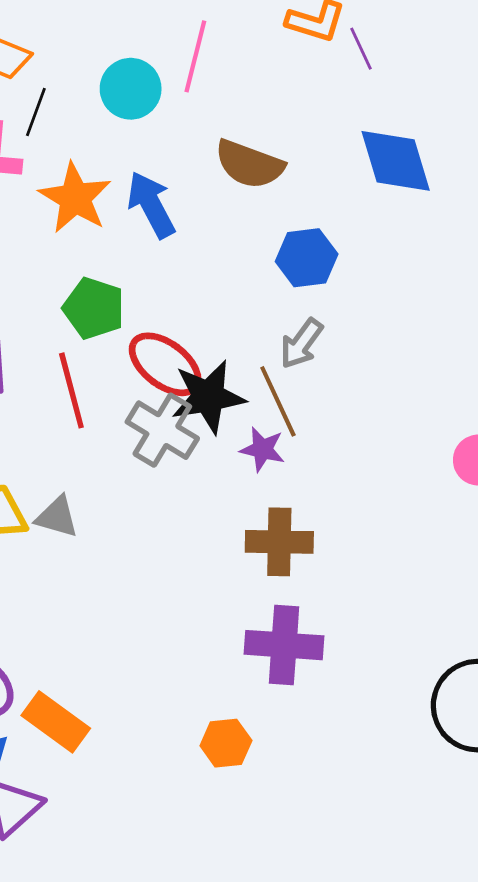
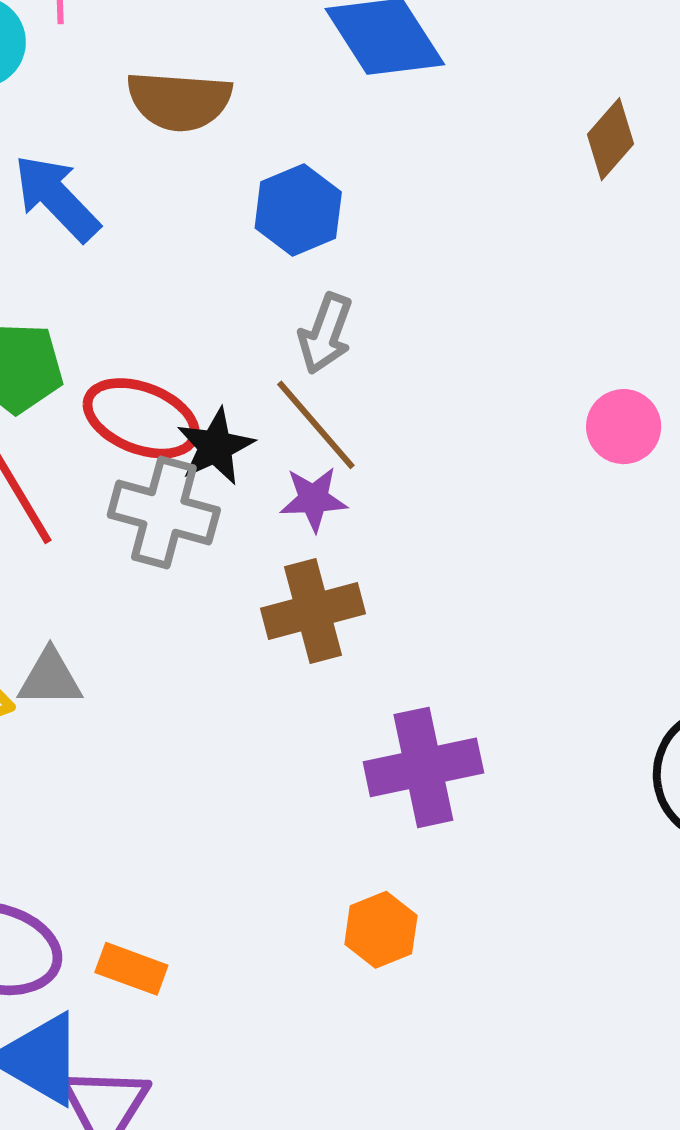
black star: (208, 397) -> (215, 447), size x0.7
brown cross: (279, 542) -> (313, 611), moved
orange rectangle: (56, 722) -> (131, 969), size x0.7

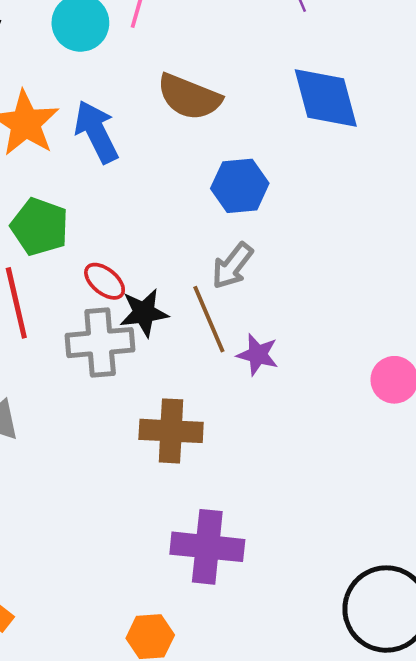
red ellipse: (141, 418) -> (105, 281), size x0.6
purple star: (313, 499) -> (258, 355), moved
gray cross: (164, 513) -> (100, 343), turned -38

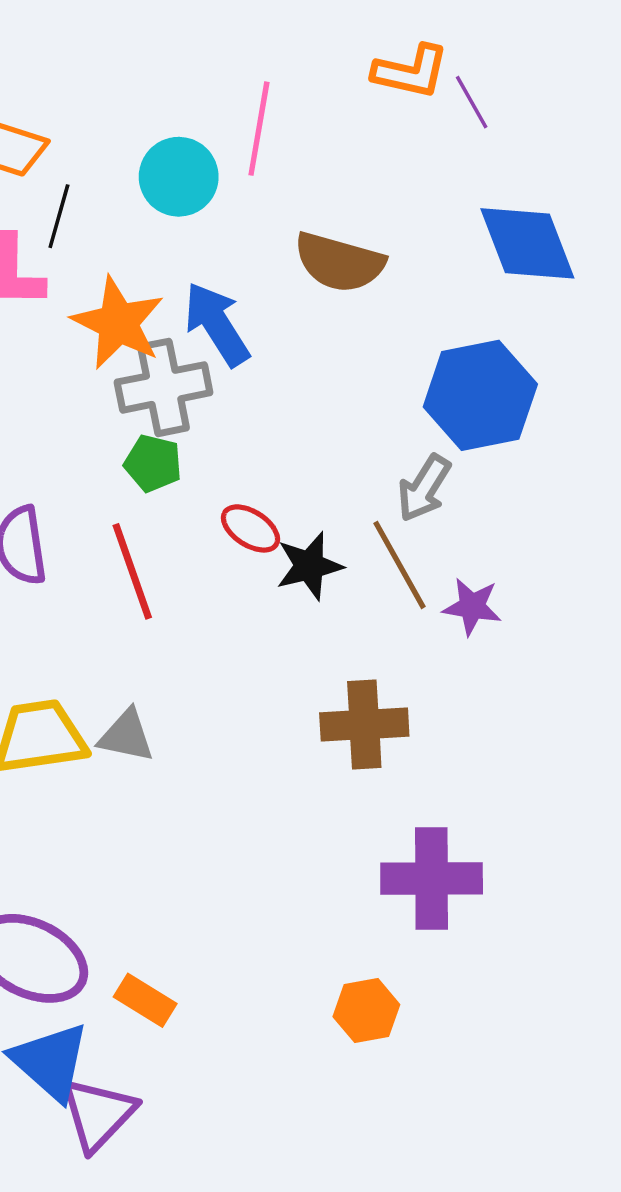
blue hexagon: (240, 186) -> (480, 395), moved, size x1.4
green pentagon: (40, 227) -> (153, 463), size x0.7
gray cross: (100, 343) -> (164, 387), moved

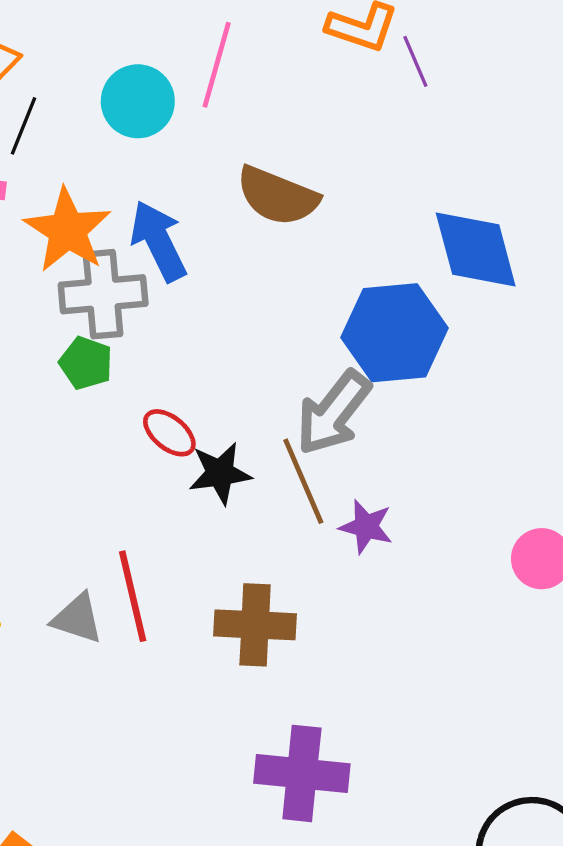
blue diamond: (527, 243) -> (476, 249), moved
gray arrow: (424, 488) -> (333, 413), size x1.4
red line: (132, 571) -> (133, 596), moved
gray triangle: (126, 736) -> (77, 618), moved

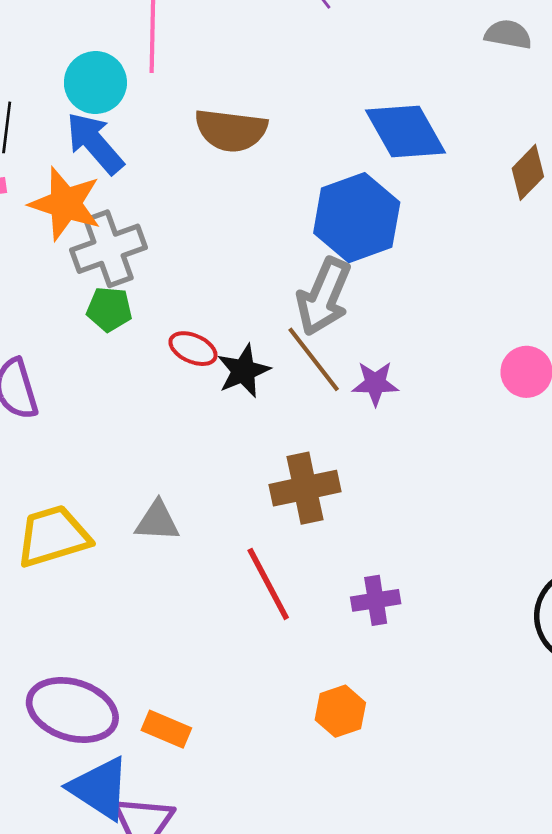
blue arrow: (158, 241) -> (95, 143), moved
red line: (133, 596) -> (268, 584), moved
purple cross: (302, 773) -> (376, 600), size x0.6

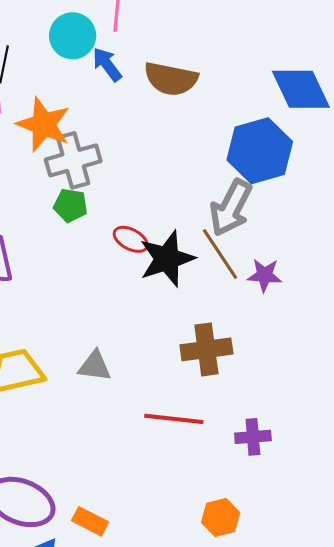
blue arrow: (95, 143) -> (107, 64), moved, size x0.7
black star: (243, 371) -> (167, 259), size x1.4
red line: (268, 584) -> (174, 419), turned -60

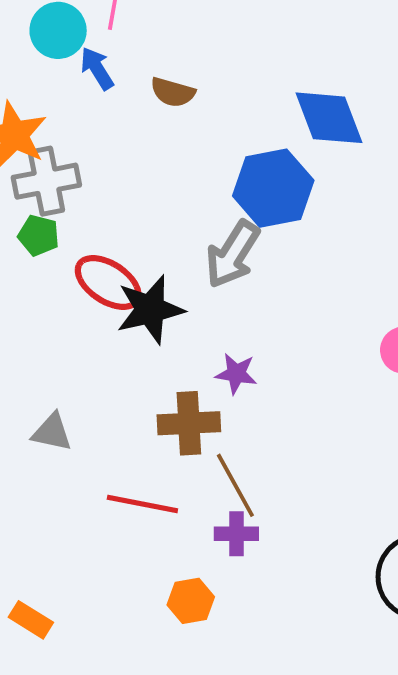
brown semicircle: (171, 79) -> (173, 92), size x0.7
red ellipse: (131, 239) -> (108, 282), size x1.6
brown line: (220, 254) -> (235, 485), moved
purple star: (264, 275) -> (236, 374), moved
orange hexagon: (221, 517) -> (191, 601), moved

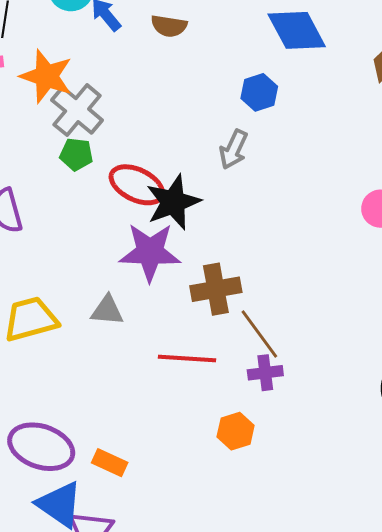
gray cross: (46, 181) -> (77, 110), turned -32
blue hexagon: (273, 188) -> (259, 92), size x0.6
gray arrow: (232, 254) -> (233, 149), size x0.7
purple star: (236, 374) -> (150, 252), moved, size x1.8

